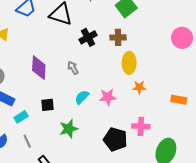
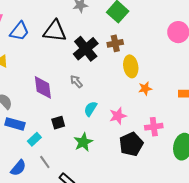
black cross: (88, 37) -> (86, 49), size x1.4
pink star: (108, 97) -> (118, 116), moved
black pentagon: (115, 139) -> (131, 144), turned -30

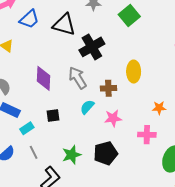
brown cross: (115, 43) -> (108, 88), moved
gray arrow: (76, 81) -> (78, 78), size x1.6
orange star: (145, 89) -> (159, 108), moved
green star: (83, 142) -> (72, 155), moved
black pentagon: (131, 144) -> (106, 153), moved

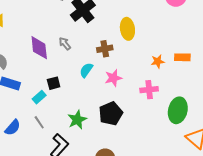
gray arrow: (78, 78) -> (65, 44), moved, size x0.6
cyan rectangle: (27, 128) -> (39, 97), moved

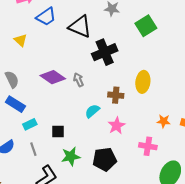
purple diamond: (39, 48) -> (53, 77), turned -65
pink star: (113, 78) -> (116, 126), turned -30
black square: (54, 83) -> (58, 131), moved
cyan rectangle: (39, 97) -> (30, 124), moved

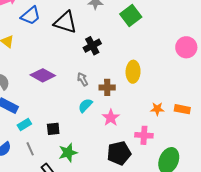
black cross: (105, 52) -> (92, 46), size x0.7
gray arrow: (79, 80) -> (83, 79), moved
black pentagon: (105, 159) -> (119, 153), moved

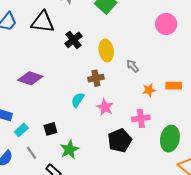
yellow ellipse: (133, 72) -> (106, 50), moved
gray arrow: (83, 79) -> (133, 66), moved

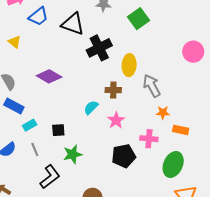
black cross: (73, 40) -> (99, 48), size x1.4
gray arrow: (133, 66) -> (152, 86), size x1.6
orange rectangle: (174, 86) -> (181, 130), moved

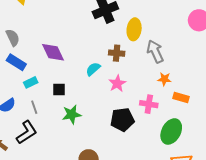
purple diamond: (49, 76) -> (53, 52), moved, turned 30
black L-shape: (50, 177) -> (27, 132), moved

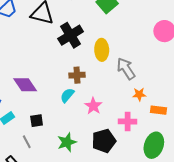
brown cross: (117, 53) -> (77, 75), moved
gray line: (34, 107) -> (27, 142), moved
green star: (72, 114) -> (67, 142), moved

